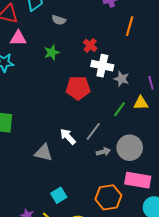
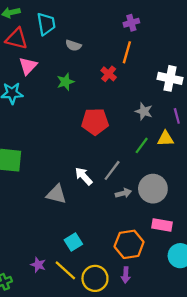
orange line: (130, 26) -> (127, 52), moved
pink triangle: (18, 38) -> (28, 66), turned -48
white cross: (102, 66) -> (170, 78), moved
pink rectangle: (138, 180) -> (162, 225), size x0.7

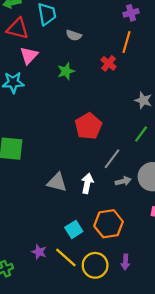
red pentagon: (95, 122) -> (88, 126), moved, turned -30
white arrow: (84, 176) -> (87, 183), moved, turned 54
orange hexagon: (129, 244) -> (109, 224), moved

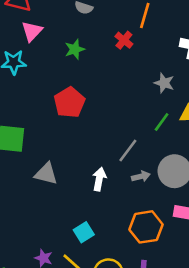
red pentagon: (88, 126) -> (69, 102), moved
gray triangle: (57, 182) -> (46, 174), moved
orange hexagon: (109, 224) -> (146, 227), moved

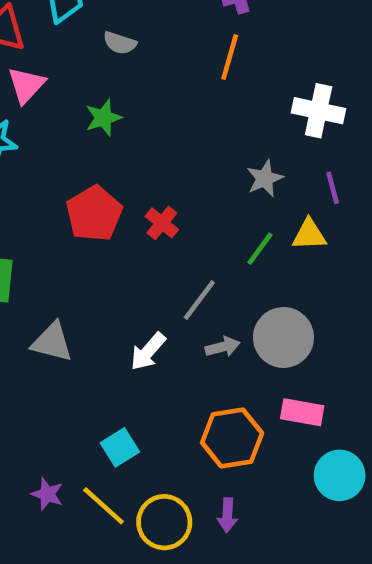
red cross: (124, 40) -> (162, 223), moved
gray star: (164, 83) -> (265, 179), turned 30
white arrow: (99, 179) -> (148, 351), turned -150

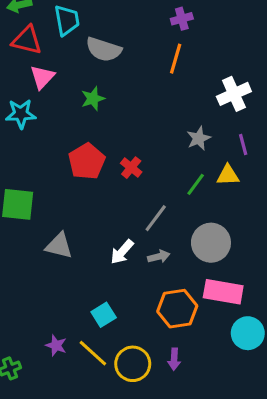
gray semicircle: (120, 43) -> (104, 49), size x1.6
white cross: (319, 111) -> (234, 94), turned -36
gray arrow: (223, 347) -> (159, 256), moved
pink rectangle: (302, 412) -> (223, 292), size x1.4

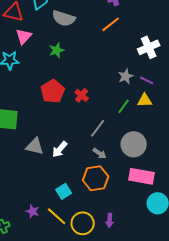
orange line: (176, 59) -> (111, 24), turned 36
purple line: (243, 145) -> (147, 80), moved, turned -48
white arrow: (122, 252) -> (60, 149), moved
gray arrow: (159, 256) -> (100, 153), turned 48
orange hexagon: (177, 309) -> (96, 178), moved

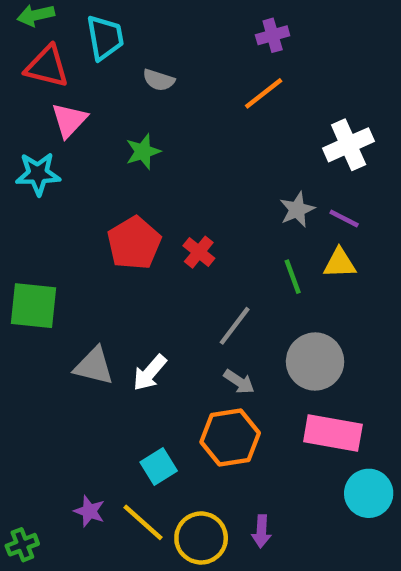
gray semicircle: (64, 18) -> (159, 80), size x0.6
green line: (124, 106) -> (293, 277), turned -56

